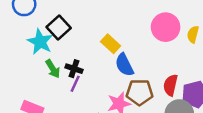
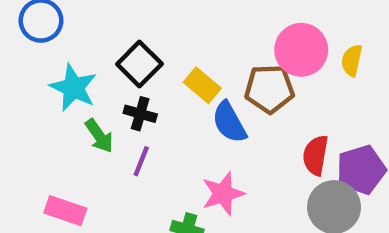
black square: (59, 28) -> (139, 64), moved
black cross: (74, 69) -> (140, 114), moved
brown pentagon: (140, 92) -> (269, 89), moved

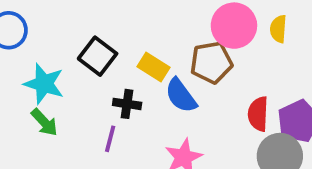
black cross: (140, 114) -> (127, 104), moved
green arrow: (99, 136) -> (44, 122), moved

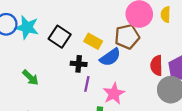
cyan star: (44, 84) -> (27, 27), moved
blue semicircle: (181, 96) -> (110, 57), turned -85
purple line: (110, 139) -> (87, 84), moved

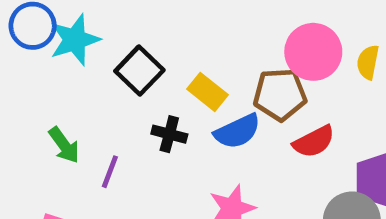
cyan star: (27, 27) -> (75, 40), turned 30
red semicircle: (156, 65) -> (314, 142), moved, turned -126
purple line: (87, 84) -> (110, 172), moved

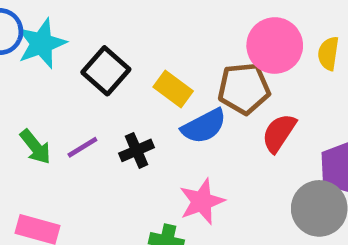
black cross: (169, 134) -> (136, 150), moved, turned -36
red semicircle: (314, 142) -> (279, 133), turned 153
purple line: (110, 172) -> (82, 147), moved, turned 40

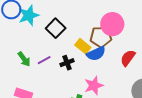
pink circle: (275, 46) -> (112, 24), moved
brown pentagon: (244, 88) -> (101, 37), moved
yellow rectangle: (173, 89) -> (83, 46), moved

